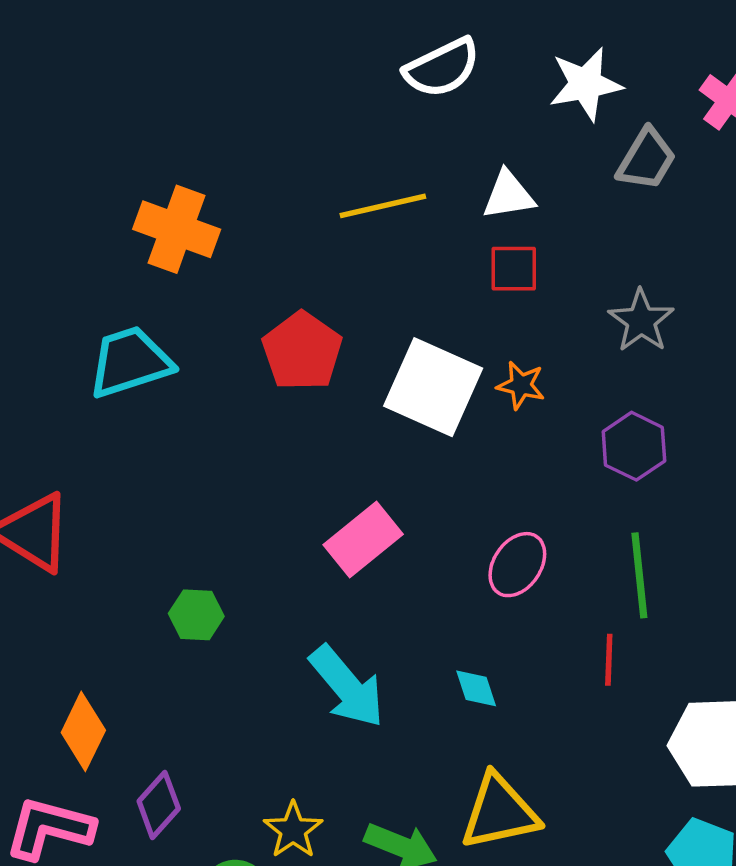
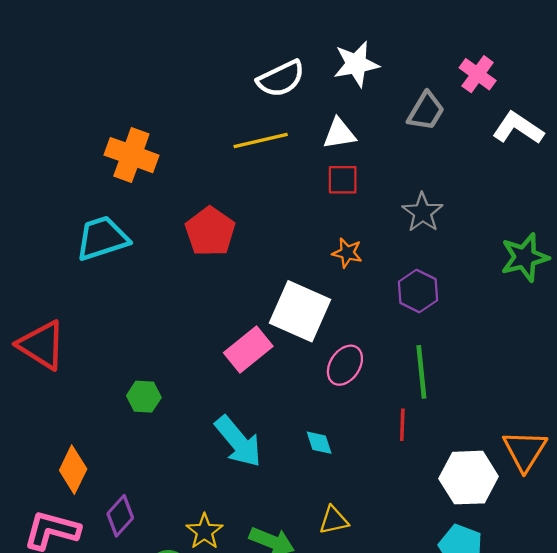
white semicircle: (442, 68) -> (281, 79), moved
white star: (586, 84) -> (356, 64), moved
white square: (433, 387) -> (300, 311), moved
yellow triangle: (499, 812) -> (334, 520), size x0.6

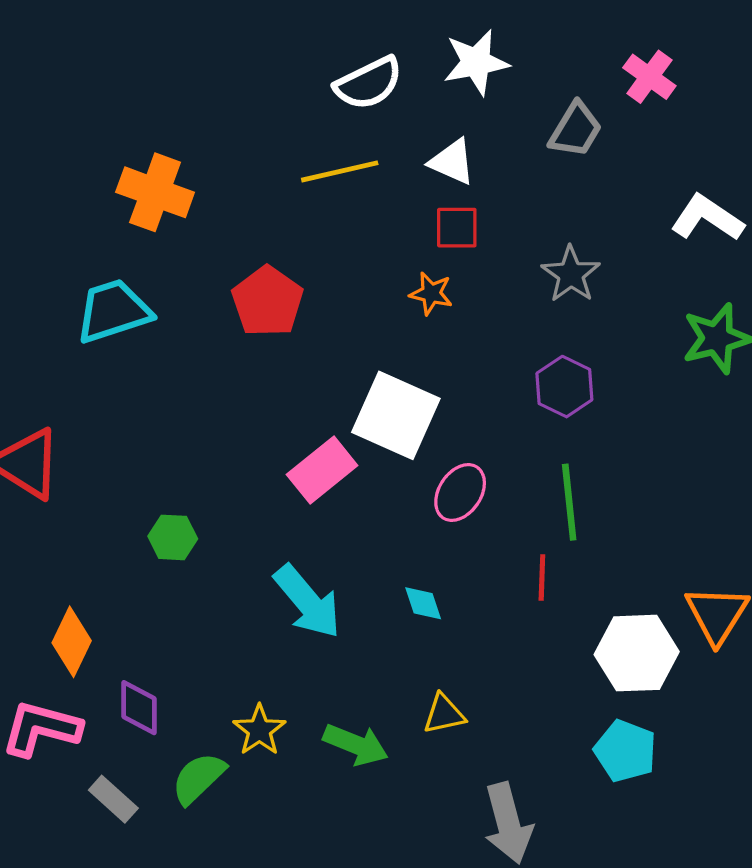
white L-shape: (518, 128) -> (707, 218), moved
white triangle: (339, 134) -> (452, 162), turned 33
orange star: (347, 253) -> (431, 293), moved
purple diamond: (120, 516) -> (139, 708), turned -42

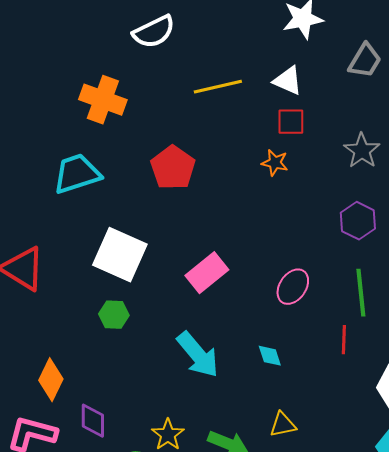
white semicircle: (369, 83) -> (154, 32), moved
white square: (396, 415) -> (120, 255), moved

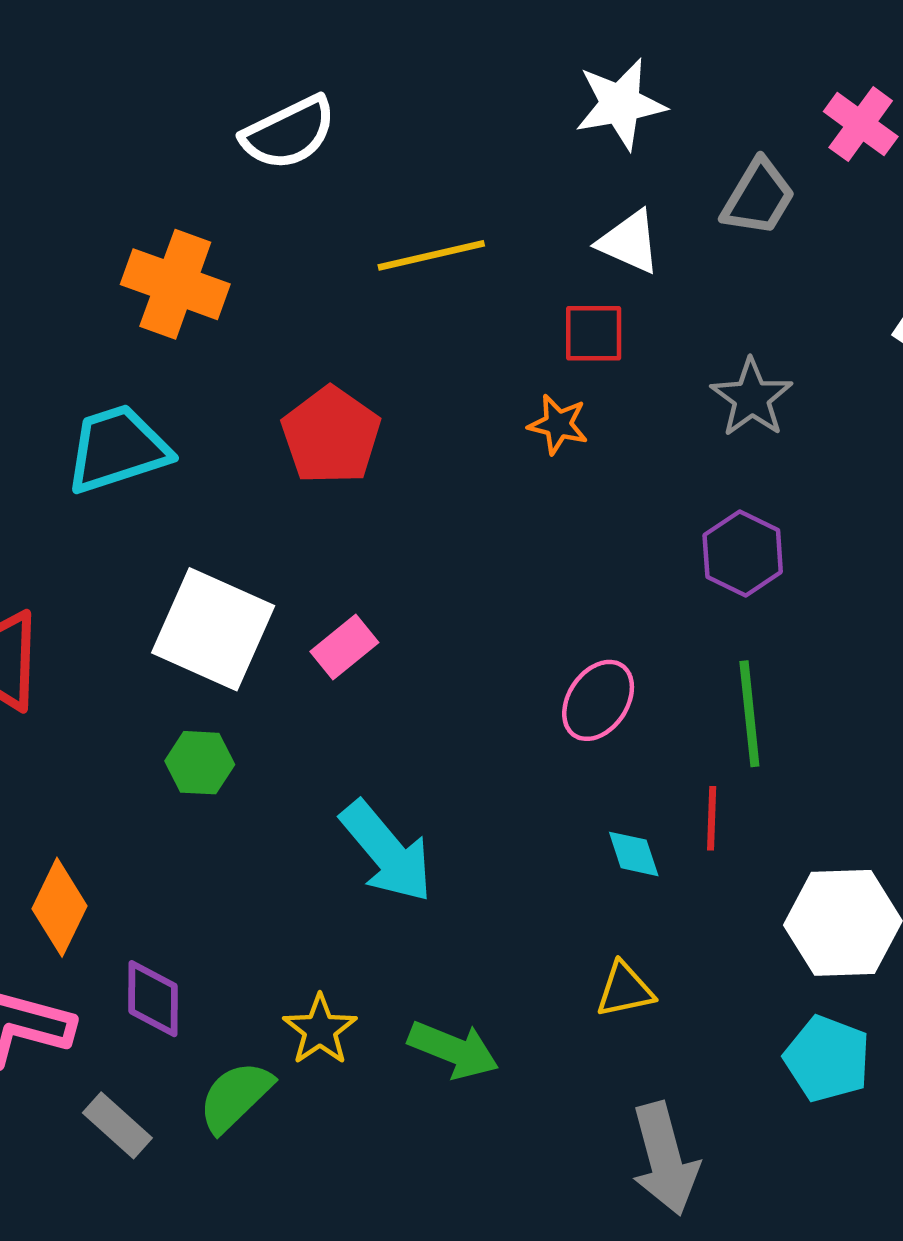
white triangle: (288, 81) -> (629, 242), moved
pink rectangle: (207, 273) -> (344, 647), moved, size x0.7
cyan diamond: (270, 356) -> (634, 854), moved
yellow triangle: (283, 425) -> (625, 990), moved

